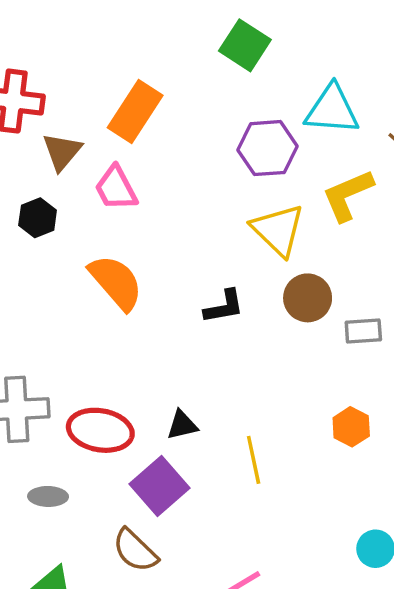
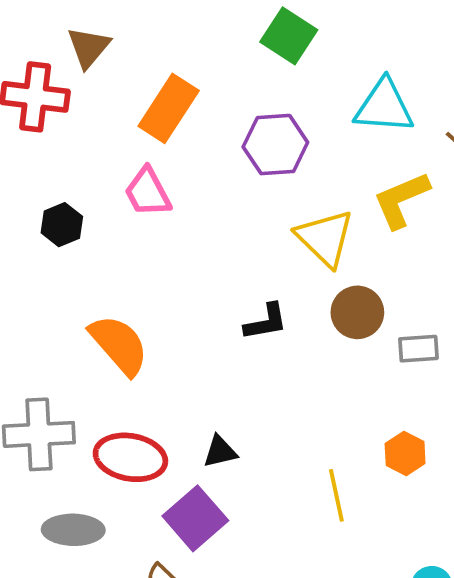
purple hexagon: (268, 148) -> (275, 145), moved
brown triangle: (62, 152) -> (88, 47), moved
orange semicircle: (116, 282) -> (119, 345), moved
yellow line: (254, 460) -> (336, 495), moved
gray ellipse: (48, 496) -> (73, 530), size x1.4

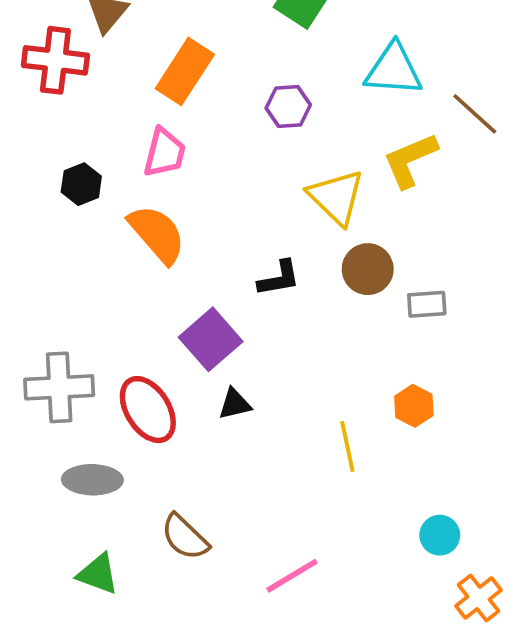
purple hexagon: (275, 145) -> (288, 107), size x0.7
pink trapezoid: (148, 192) -> (164, 153), turned -138
orange semicircle: (119, 345) -> (157, 234), moved
red ellipse: (130, 457) -> (148, 410), turned 48
purple square: (195, 518) -> (211, 339), moved

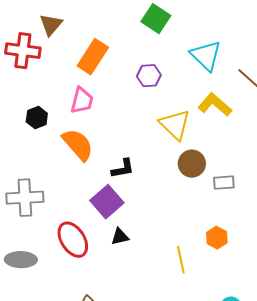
cyan triangle: (394, 70) -> (206, 56), turned 40
yellow L-shape: (410, 160) -> (215, 105), turned 64
black L-shape: (279, 278) -> (123, 169), moved
gray cross: (59, 387) -> (25, 198), moved
gray ellipse: (92, 480) -> (21, 260), moved

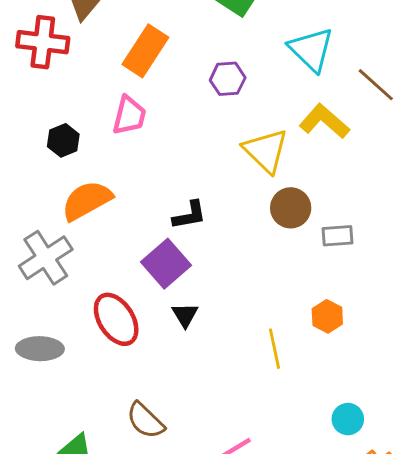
orange semicircle: (78, 145) -> (87, 201), moved, turned -78
gray cross: (25, 198) -> (46, 258), turned -30
black triangle: (120, 237) -> (185, 315), turned -48

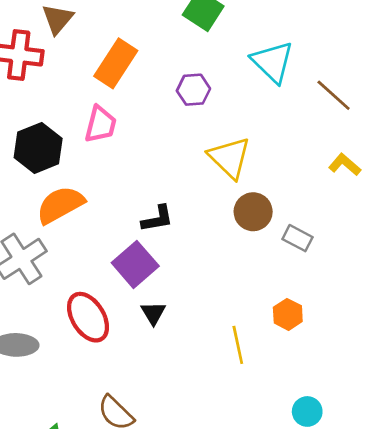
yellow L-shape: (324, 121) -> (345, 165), moved, size x0.7
black hexagon: (63, 140) -> (38, 148), size x1.6
gray rectangle: (338, 236) -> (298, 238), turned 32

